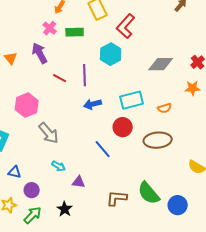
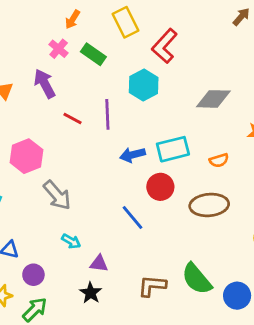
green rectangle: (75, 32) -> (93, 54), turned 36
blue arrow: (93, 104) -> (132, 155), moved
black star: (65, 209) -> (91, 293), moved

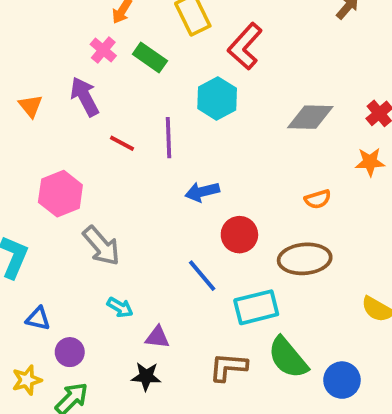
cyan rectangle: (173, 149) -> (256, 307), moved
black star: (91, 293) -> (146, 376), turned -30

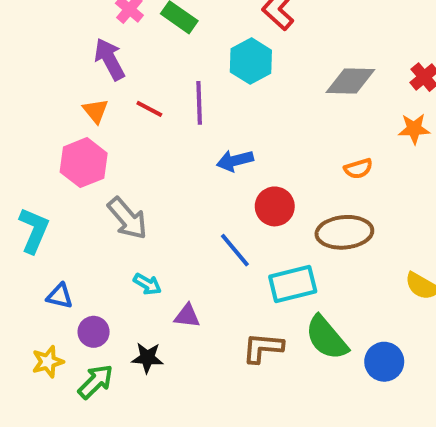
orange triangle: (31, 106) -> (96, 111), moved
black star: (146, 376) -> (147, 358), moved

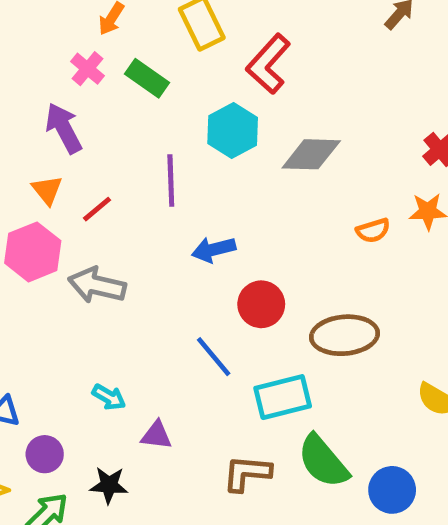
gray diamond: (350, 81) -> (311, 154), moved
red line: (149, 109) -> (97, 209), moved, turned -68
orange semicircle: (358, 169) -> (373, 230), moved
gray arrow: (127, 218) -> (97, 285), moved, turned 144

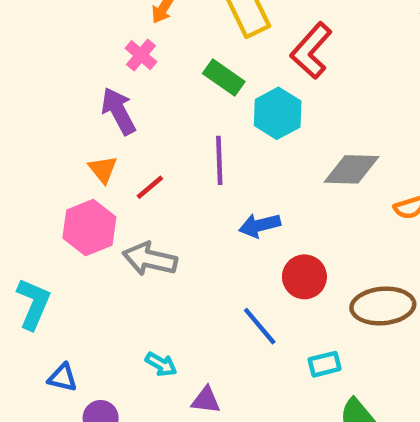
green rectangle: (147, 78) -> (224, 77), moved
gray diamond: (311, 154) -> (351, 169), moved
cyan rectangle: (283, 397) -> (325, 364), size x0.6

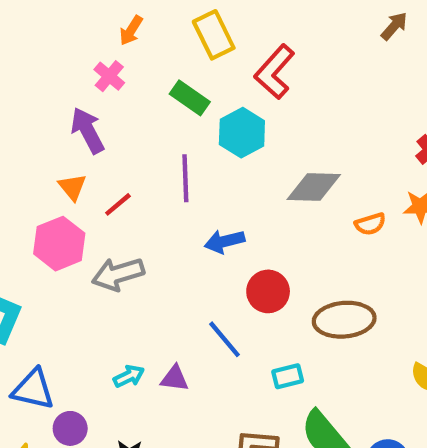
gray arrow: (150, 259) -> (118, 274), turned -30
cyan arrow: (161, 364) -> (129, 376), turned -56
blue triangle: (63, 378) -> (33, 389), size x1.5
purple triangle: (206, 400) -> (175, 378), moved

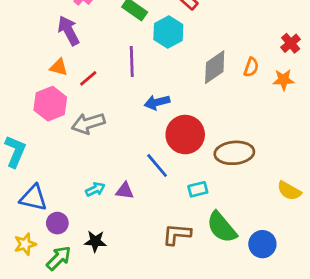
orange triangle: (72, 187) -> (59, 67), turned -36
gray diamond: (314, 187) -> (215, 67), turned -36
orange semicircle: (370, 224) -> (251, 67), moved, turned -54
red circle: (268, 291) -> (185, 135), size x1.4

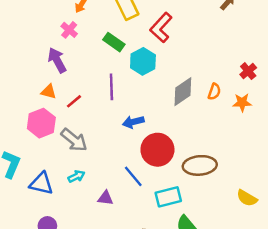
gray arrow: (88, 123) -> (74, 140), turned -124
cyan arrow: (95, 189) -> (76, 176), moved
cyan rectangle: (198, 189) -> (168, 197), size x1.5
blue triangle: (33, 198) -> (41, 184), moved

